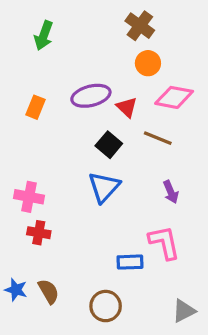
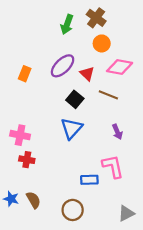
green arrow: (44, 35) -> (67, 24), moved
purple ellipse: (91, 96) -> (63, 66), turned -30

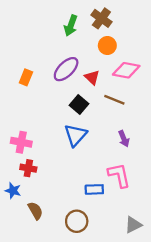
blue star: (11, 199) -> (13, 191), moved

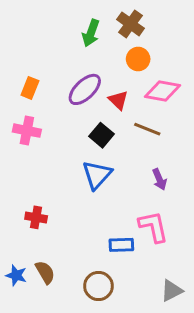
orange rectangle: (26, 77) -> (30, 88), moved
pink cross: (21, 142) -> (27, 131), moved
blue star: (13, 191) -> (16, 275), moved

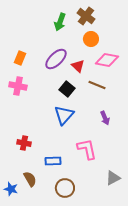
pink L-shape: (153, 227) -> (87, 149), moved
blue rectangle: (121, 245) -> (53, 161), moved
blue star: (16, 275) -> (11, 189), moved
gray triangle: (172, 291) -> (113, 178), moved

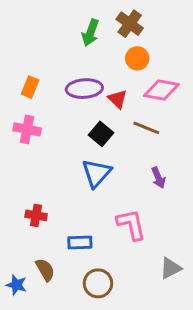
purple ellipse: (56, 59) -> (84, 89), turned 40

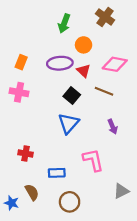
brown cross: (130, 24) -> (105, 17), moved
orange circle: (137, 58) -> (84, 45), moved

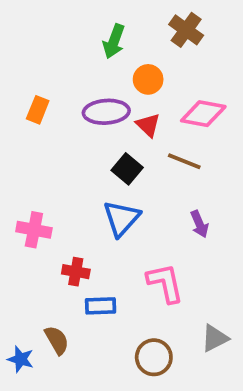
pink cross: (19, 92) -> (34, 230), moved
red cross: (25, 153) -> (76, 272), moved
brown circle: (70, 202) -> (154, 357), moved

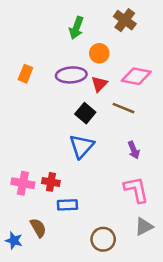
red triangle: (148, 125) -> (99, 84), turned 30
pink cross: (34, 230) -> (23, 183), moved
pink L-shape: (165, 283) -> (136, 190), moved

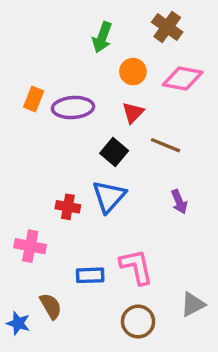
purple ellipse: (71, 75) -> (73, 108), moved
pink diamond: (136, 76) -> (183, 78), moved
red cross: (51, 182) -> (68, 207), moved
pink L-shape: (136, 190) -> (136, 267), moved

